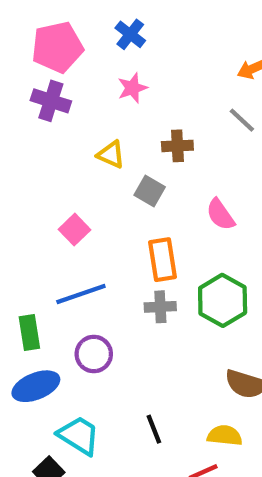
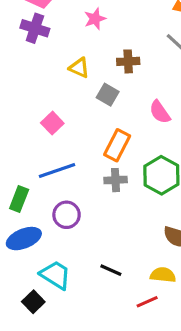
orange rectangle: (162, 260) -> (117, 145), turned 36
green rectangle: (29, 333) -> (19, 199), turned 30
black line: (154, 429) -> (111, 270), turned -45

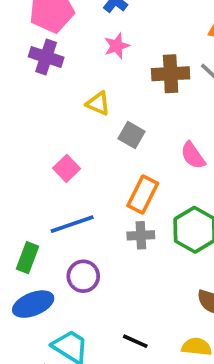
brown cross: (128, 61) -> (171, 74), moved, size x1.4

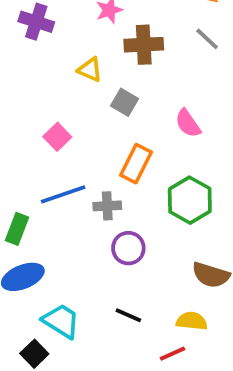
brown cross: (171, 74) -> (144, 45), moved
gray cross: (141, 235) -> (107, 206), moved
purple circle: (83, 276) -> (128, 248), moved

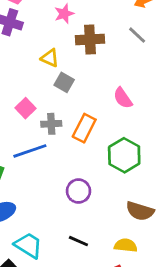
gray square: (125, 102) -> (64, 82), moved
gray cross: (107, 206) -> (51, 124), moved

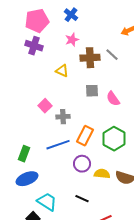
gray line: (137, 35) -> (112, 55), moved
gray square: (64, 82) -> (92, 91), moved, turned -32
orange rectangle: (84, 128) -> (85, 136), moved
blue line: (30, 151) -> (58, 145), moved
yellow semicircle: (126, 245) -> (102, 174), moved

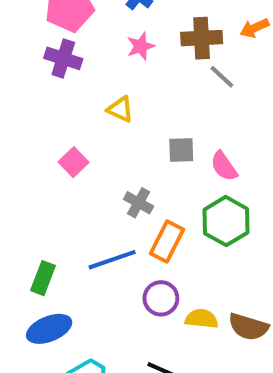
brown cross: (90, 58) -> (202, 38), moved
pink square: (45, 106) -> (73, 162), moved
gray cross: (63, 117) -> (139, 203), moved, turned 32
green hexagon: (114, 139) -> (226, 221), moved

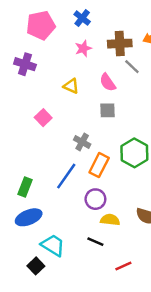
purple cross: (63, 58) -> (25, 64), moved
pink semicircle: (224, 166) -> (108, 82), moved
blue line: (112, 260) -> (66, 176), turned -36
yellow semicircle: (202, 319) -> (110, 220), moved

